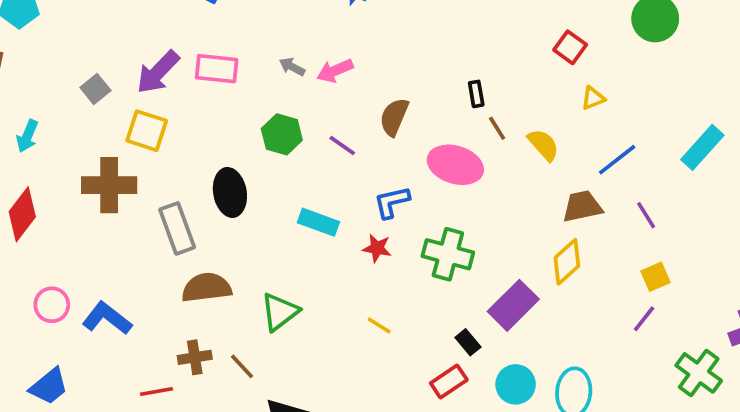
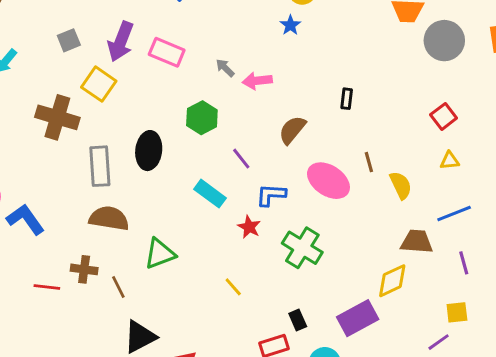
purple arrow: (158, 72) -> (121, 42), turned -39
black rectangle: (476, 94) -> (347, 99), moved
purple line: (342, 145) -> (241, 159), moved
purple rectangle: (513, 305) -> (358, 318), moved

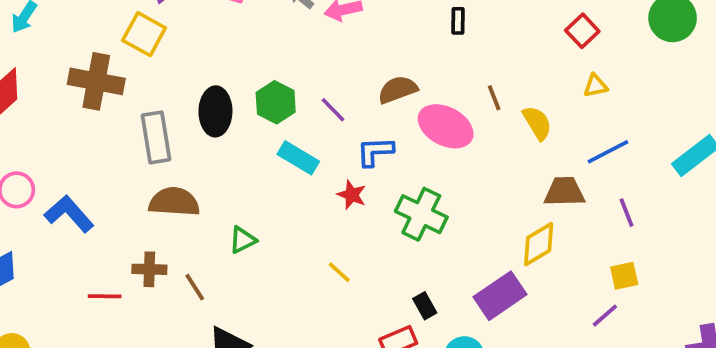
green hexagon: (202, 118) -> (276, 102), moved
brown semicircle: (292, 130) -> (398, 90), moved, turned 36
green triangle: (160, 254) -> (243, 240), size x0.7

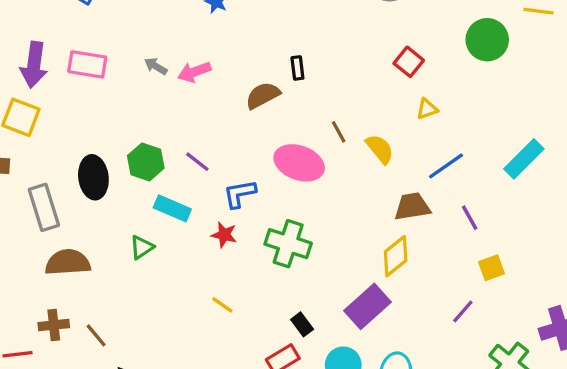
brown semicircle: (398, 90) -> (263, 95), moved
green triangle: (243, 240) -> (142, 247), moved
yellow square: (624, 276) -> (491, 268), moved

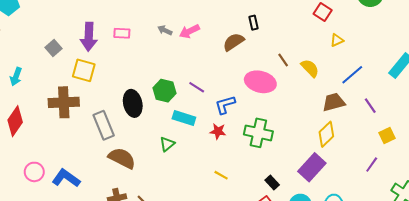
pink rectangle: (87, 64) -> (122, 33), size x0.7
brown semicircle: (68, 262) -> (122, 158), turned 36

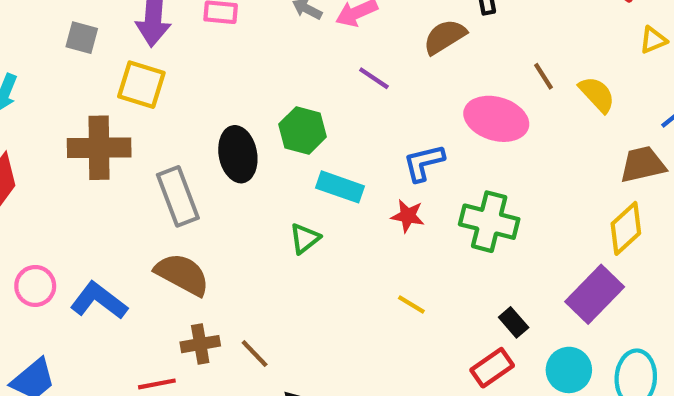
gray square: (54, 48) -> (82, 38), turned -35
purple line: (197, 87) -> (374, 78), moved
brown semicircle: (122, 158) -> (182, 274), moved

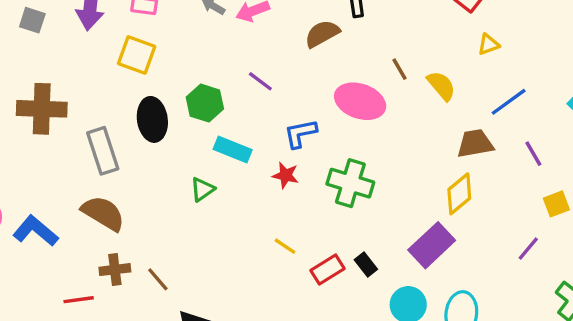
purple line: (374, 78) -> (260, 81), moved
yellow square: (141, 85) -> (137, 55), moved
red rectangle: (492, 368) -> (328, 270), moved

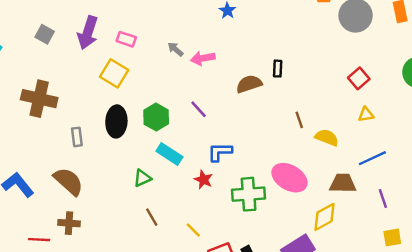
yellow semicircle: (441, 86) -> (327, 137), turned -40
pink ellipse: (360, 101) -> (289, 178), moved
gray rectangle: (103, 151) -> (77, 137), size x0.6
green cross: (350, 183) -> (249, 194), turned -32
brown line: (158, 279) -> (152, 217), moved

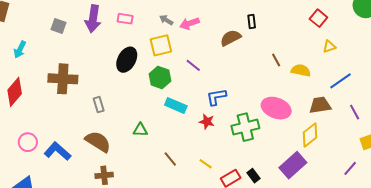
yellow square: (114, 73) -> (161, 45), moved, turned -35
black ellipse: (116, 121) -> (127, 60), moved, turned 35
green triangle: (142, 178) -> (140, 130), moved, turned 35

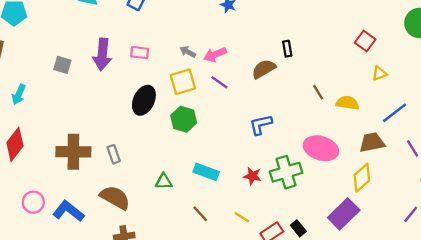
purple line: (193, 65) -> (219, 82), moved
brown cross: (63, 79) -> (73, 152), moved
blue L-shape: (216, 97) -> (261, 125), moved
cyan rectangle: (176, 106) -> (206, 172), moved
red star: (207, 122) -> (252, 176), moved

